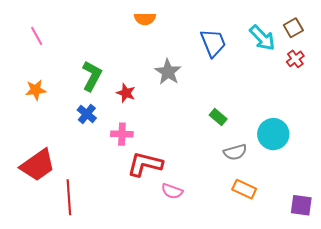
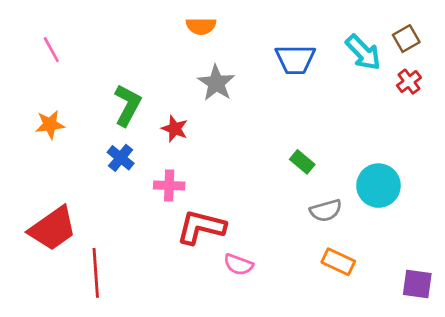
blue trapezoid: (213, 43) -> (295, 59), turned 112
gray star: (168, 72) -> (216, 83), moved

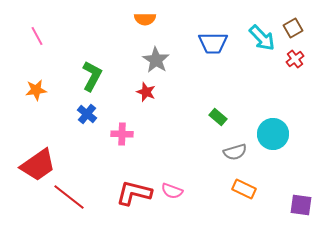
red star: (175, 129) -> (146, 92), moved
red L-shape: (201, 227) -> (134, 193), moved
red line: (96, 273) -> (69, 197), turned -48

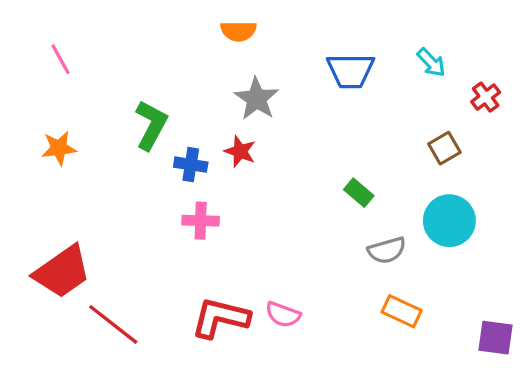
brown square: (293, 28) -> (444, 148), moved
cyan arrow: (262, 38) -> (431, 62), size x0.7
blue cross: (87, 114) -> (191, 165), moved, turned -30

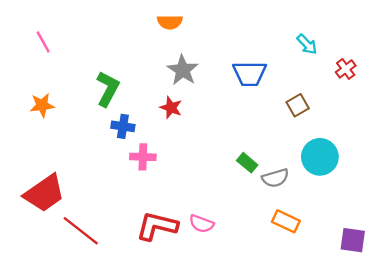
blue trapezoid: (351, 71) -> (250, 74), moved
brown square: (444, 148) -> (298, 105), moved
blue cross: (191, 165) -> (123, 126), moved
green rectangle: (359, 193) -> (247, 163), moved

